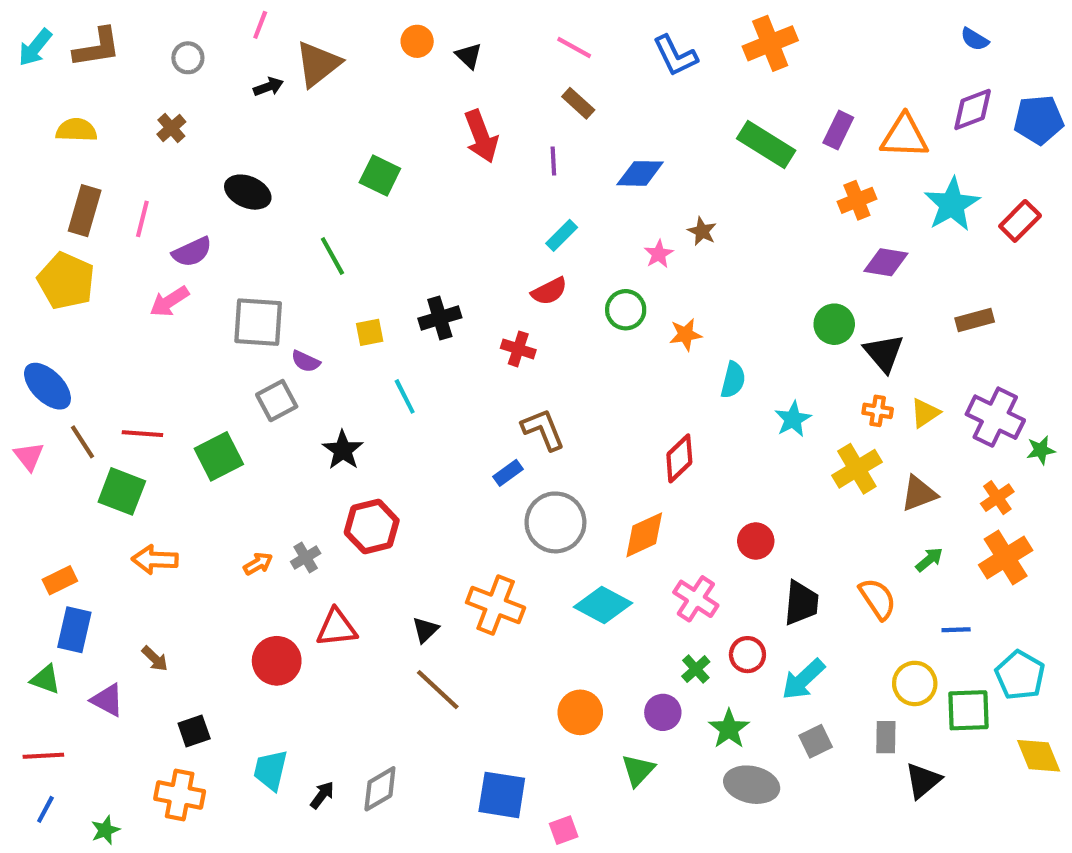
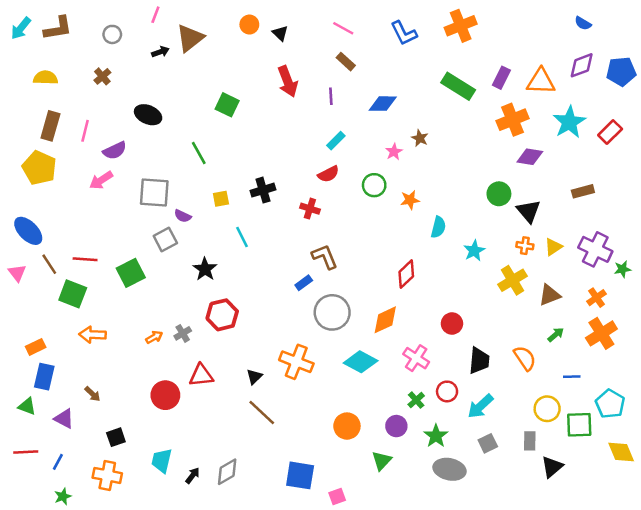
orange cross: (857, 200) -> (513, 120), size x1.4
blue line: (45, 809) -> (58, 462), moved

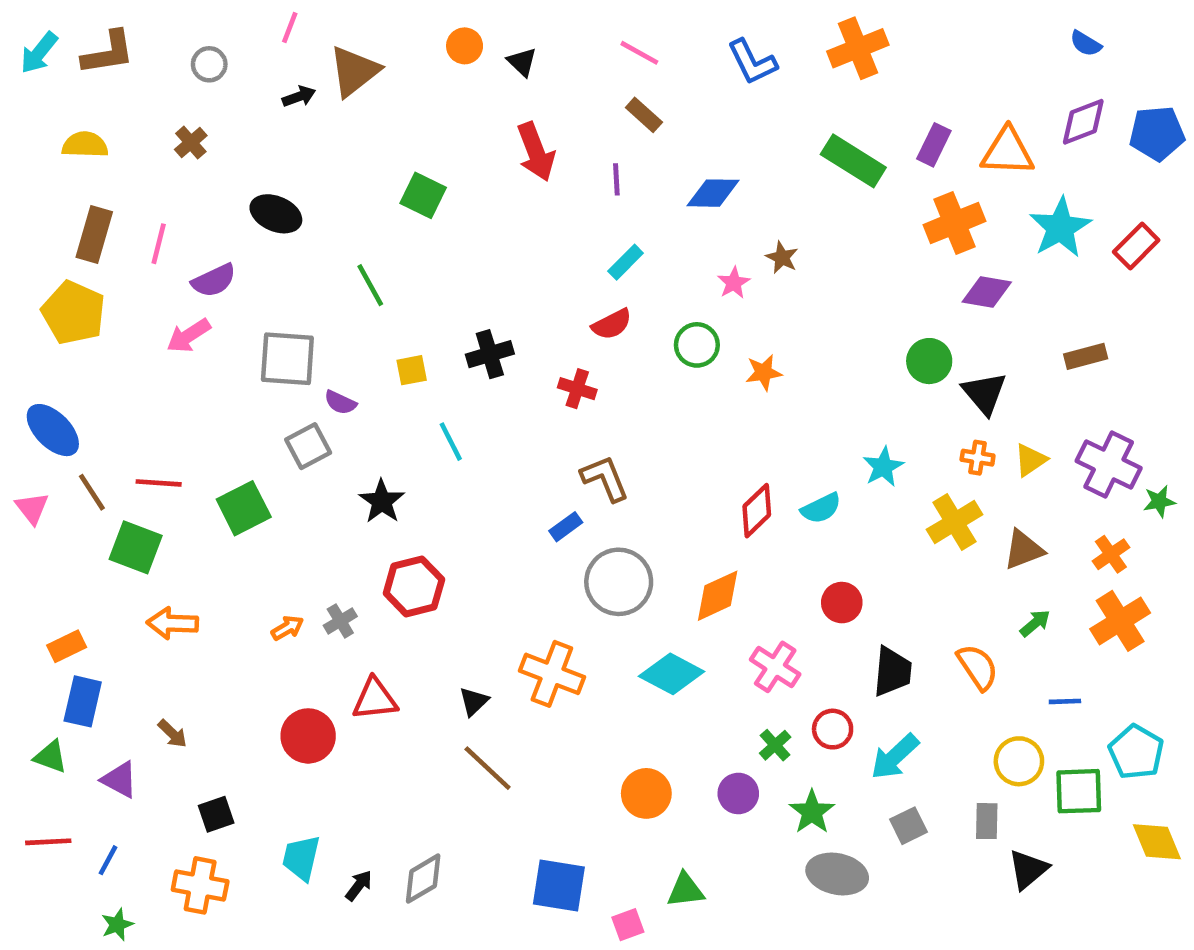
cyan semicircle: (438, 227) -> (821, 508), moved, turned 50
green triangle: (382, 461) -> (685, 890), moved, turned 40

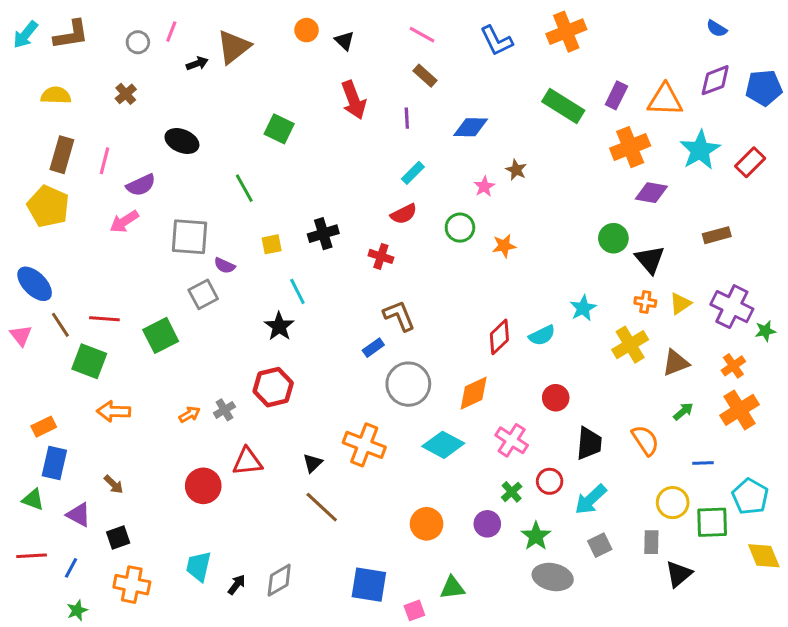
pink line: (290, 27) -> (171, 32), moved
black star: (382, 501) -> (279, 326), moved
black square: (216, 814) -> (118, 538), moved

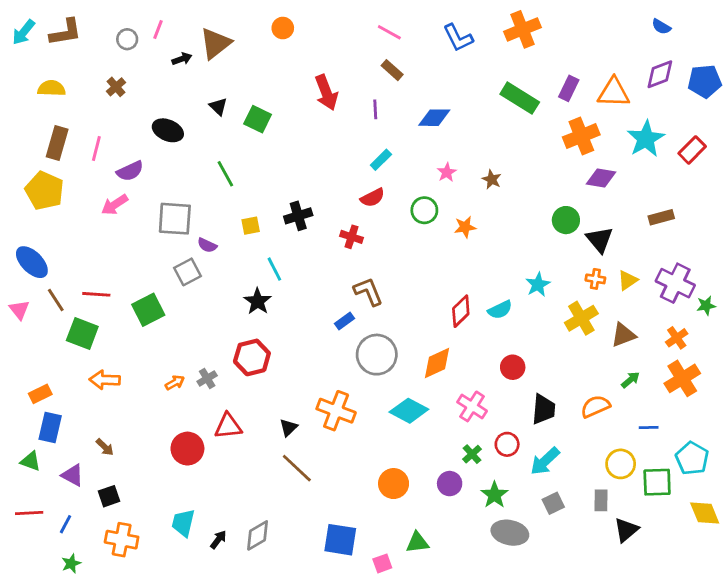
black triangle: (345, 41) -> (218, 107), moved
brown star: (516, 170) -> (492, 179), moved
orange semicircle: (645, 440) -> (595, 406), turned -80

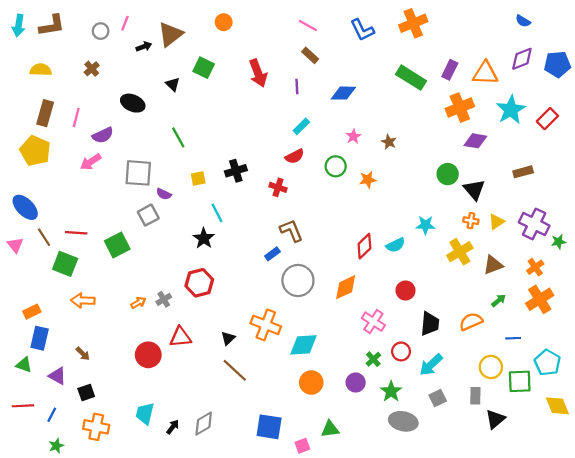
cyan arrow: (23, 32) -> (19, 25), turned -30
green square: (258, 119) -> (204, 68), moved
cyan star: (538, 285) -> (425, 225), turned 30
cyan diamond: (409, 411) -> (303, 345), moved, turned -32

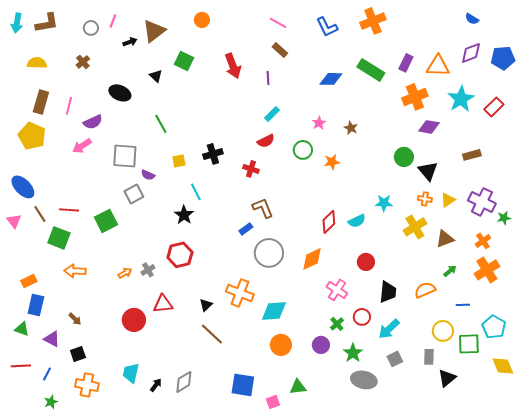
blue diamond: (343, 93) -> (331, 79), moved

